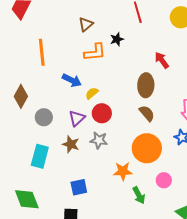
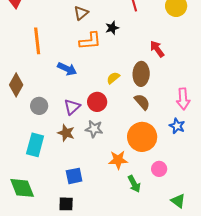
yellow semicircle: (92, 93) -> (113, 78), moved

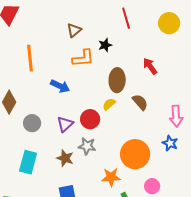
brown ellipse: (141, 74) -> (117, 80), moved
yellow semicircle: (113, 78) -> (109, 104), moved
brown semicircle: (142, 102) -> (140, 102), moved
brown star: (66, 133) -> (65, 158), moved

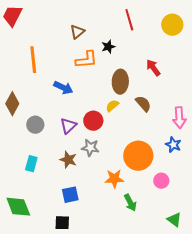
cyan rectangle: (28, 162) -> (31, 164), size x0.7
pink circle: (152, 186) -> (161, 181), moved

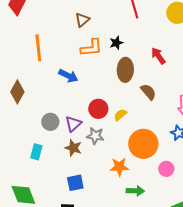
black star: (108, 47) -> (116, 43), moved
yellow semicircle: (112, 106) -> (120, 115), moved
gray circle: (35, 125) -> (50, 122), moved
purple triangle: (68, 126) -> (73, 124), moved
green arrow: (130, 203) -> (135, 191), turned -60

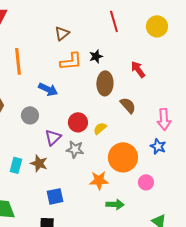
gray circle: (50, 122) -> (30, 115), moved
brown star: (73, 148) -> (39, 163), moved

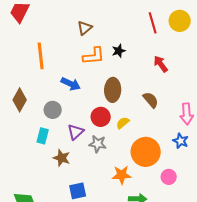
red line: (114, 21) -> (153, 23), moved
brown ellipse: (105, 83) -> (113, 90), moved
cyan rectangle: (16, 165) -> (43, 136), moved

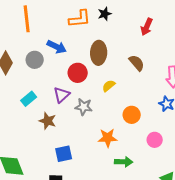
red arrow: (161, 64) -> (147, 27), turned -120
gray circle: (53, 110) -> (35, 60), moved
red circle: (101, 117) -> (78, 73), moved
cyan rectangle: (43, 136) -> (29, 99), turned 35
orange circle: (146, 152) -> (132, 115), size x0.6

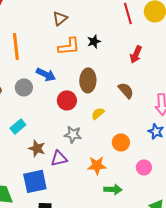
purple triangle: (62, 95) -> (59, 158), moved, turned 30
blue square: (64, 154) -> (35, 181), moved, size x1.4

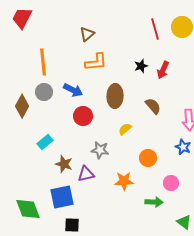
black star: (94, 41) -> (141, 66), moved
gray circle: (24, 87) -> (44, 92), moved
red circle: (67, 100) -> (83, 116), moved
green arrow: (113, 189) -> (154, 202), moved

